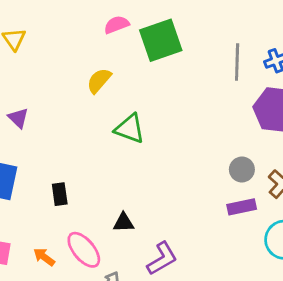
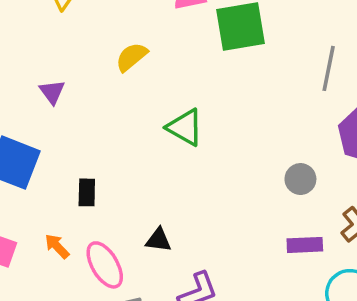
yellow semicircle: (99, 81) -> (131, 57), moved
gray circle: (242, 169) -> (300, 179), moved
orange arrow: (44, 257) -> (57, 246), moved

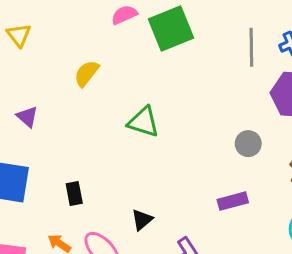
black triangle: (158, 240) -> (142, 220), turned -35
purple rectangle: (305, 245) -> (233, 201), moved

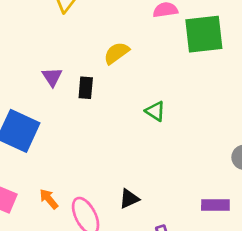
green triangle: (143, 122) -> (155, 111), size x0.7
black rectangle: (74, 193) -> (86, 88), moved

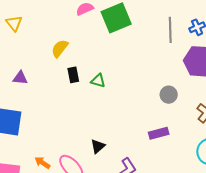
purple triangle: (52, 77) -> (20, 78), turned -35
black rectangle: (86, 88) -> (73, 75), moved

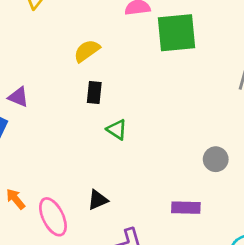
purple triangle: (20, 78) -> (18, 97), moved
green triangle: (98, 81) -> (117, 130), moved

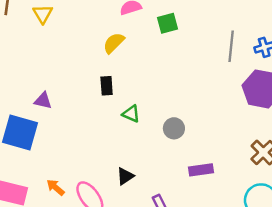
green square: (176, 33) -> (167, 23), size x0.6
yellow semicircle: (87, 51) -> (114, 43), moved
gray circle: (216, 159) -> (174, 128), moved

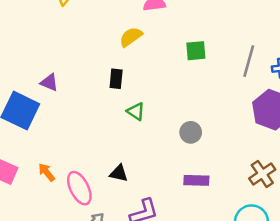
green square: (167, 23) -> (196, 51), moved
gray circle: (174, 128) -> (191, 132), moved
black triangle: (125, 176) -> (119, 173), turned 36

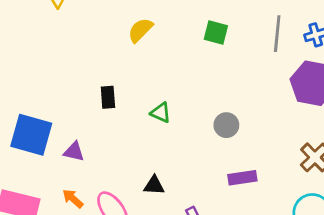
green square: (196, 51) -> (216, 33), turned 30
black rectangle: (116, 79) -> (108, 97), moved
purple triangle: (49, 83) -> (74, 152), moved

